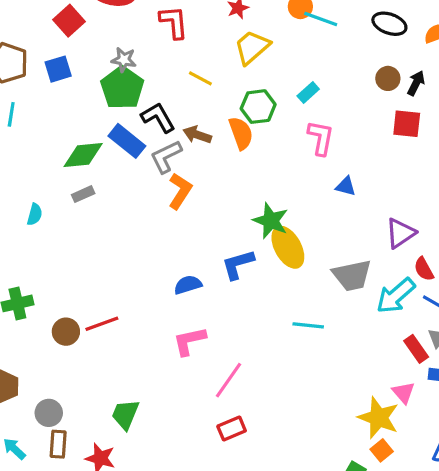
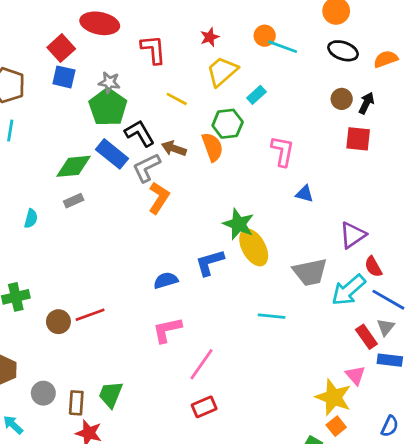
blue square: (58, 69) -> (64, 77), moved, turned 30
cyan rectangle: (308, 92) -> (256, 95), moved
brown rectangle: (58, 444) -> (76, 403), moved

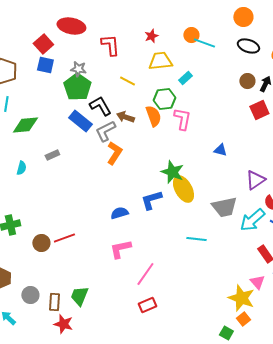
yellow trapezoid: (222, 71) -> (160, 61), turned 35
red square: (358, 139) -> (259, 110), turned -30
pink L-shape: (283, 151) -> (182, 119), moved
green diamond: (74, 166) -> (25, 125), moved

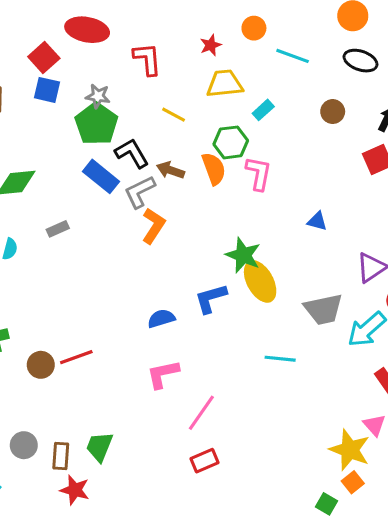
orange circle: (191, 35) -> (254, 28), moved
brown circle: (247, 81) -> (333, 112), moved

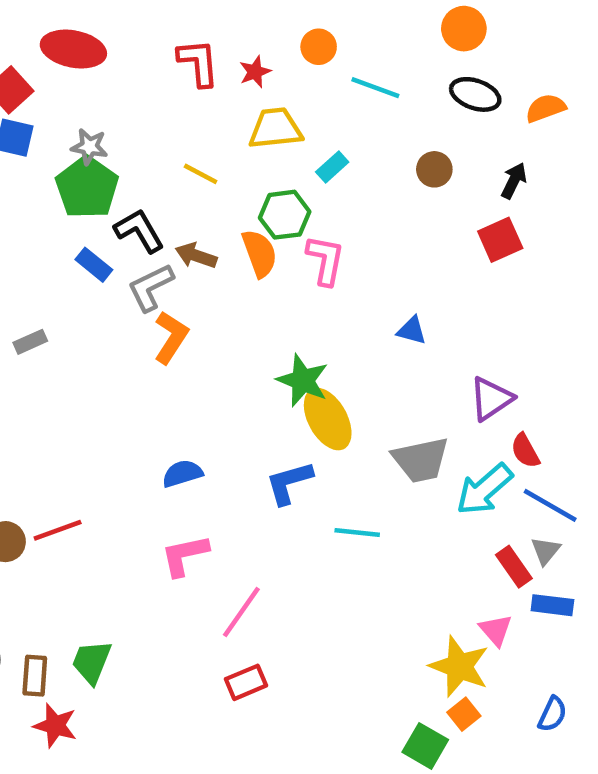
red L-shape: (147, 59) -> (198, 63), moved
blue rectangle: (101, 176) -> (94, 265), size x0.7
blue L-shape: (211, 298) -> (289, 483), moved
green square: (327, 504) -> (425, 746), size x1.4

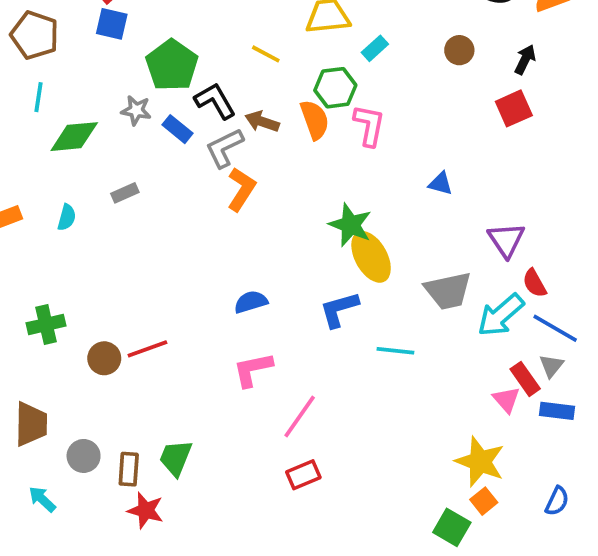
gray star: (89, 147) -> (136, 110), moved
purple triangle: (491, 399) -> (506, 240), turned -30
pink triangle: (496, 630) -> (506, 400), moved

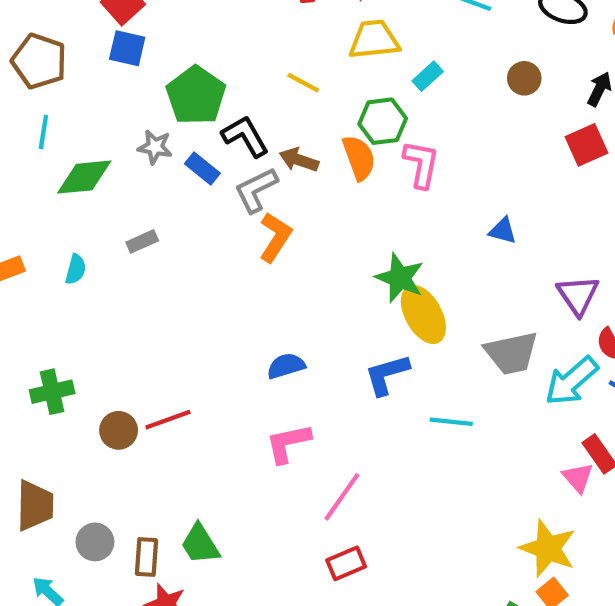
green trapezoid: (176, 458) -> (200, 544), turned -54

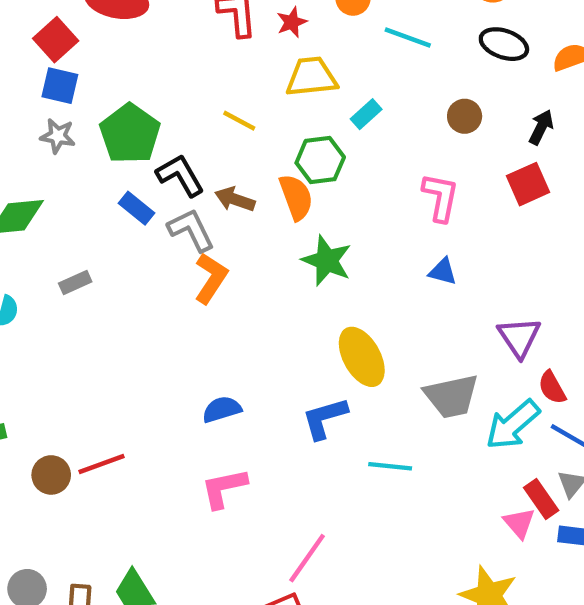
gray star: (155, 147) -> (58, 136), moved
pink L-shape: (421, 164) -> (440, 197), moved
gray L-shape: (256, 190) -> (191, 230), turned 90
green star: (400, 278) -> (327, 261), moved
pink line: (342, 497) -> (307, 558), moved

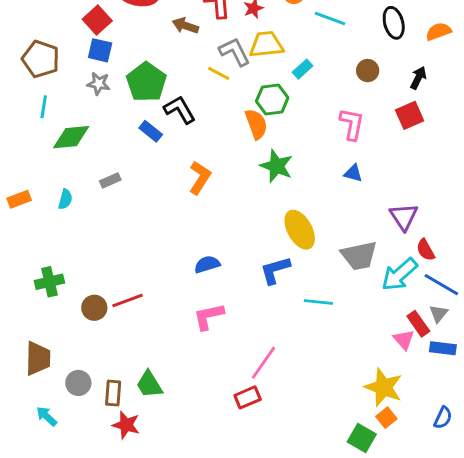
black ellipse: (504, 44) -> (394, 23), turned 56
brown arrow: (235, 199) -> (185, 26), moved
gray L-shape: (191, 230) -> (235, 52), moved

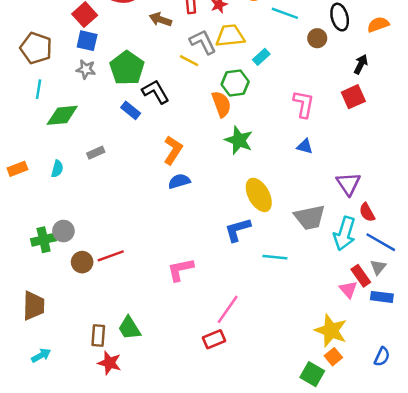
brown circle: (368, 71) -> (317, 38), moved
blue semicircle: (207, 264) -> (179, 181), moved
cyan arrow: (399, 274) -> (345, 233), turned -32
gray circle: (78, 383) -> (63, 231), moved
cyan arrow: (47, 416) -> (41, 355), turned 108

